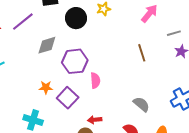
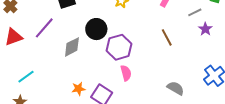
black circle: (76, 18) -> (96, 29), moved
purple hexagon: (75, 61) -> (119, 47), moved

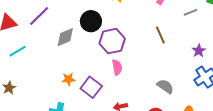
purple star: (205, 29) -> (199, 51), moved
cyan line: (26, 77) -> (18, 51), moved

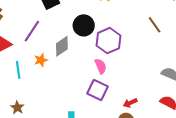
cyan line: (18, 51) -> (18, 70), turned -54
pink semicircle: (117, 67) -> (101, 66), moved
orange star: (68, 79) -> (41, 60), moved

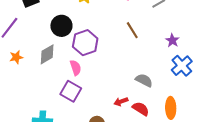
gray diamond: (62, 46) -> (47, 54), moved
red arrow: (130, 103) -> (121, 102), moved

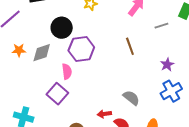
orange star: (16, 57) -> (19, 50), moved

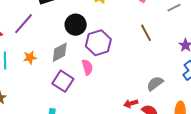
orange star: (19, 50) -> (30, 57), moved
purple square: (57, 94) -> (63, 81), moved
gray semicircle: (131, 98) -> (155, 83), turned -66

